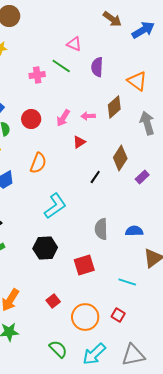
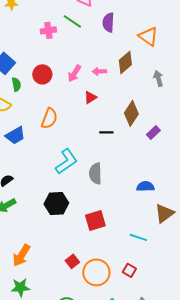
gray arrow: (147, 123) -> (158, 78), size x0.7
black line: (95, 177) -> (106, 132), turned 56
gray semicircle: (101, 229) -> (95, 173), moved
red square: (53, 301) -> (72, 261), moved

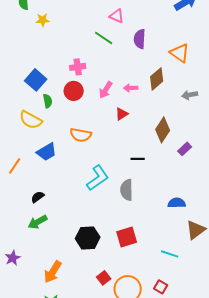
pink cross: (48, 30) -> (78, 67), moved
gray arrow: (158, 78) -> (190, 95), turned -84
orange semicircle: (49, 118) -> (81, 135), turned 80
black line: (106, 132) -> (138, 159), moved
black hexagon: (56, 203) -> (88, 238), moved

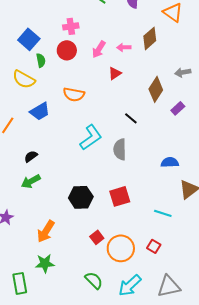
gray arrow: (190, 95) -> (183, 72), moved
black line: (138, 159) -> (131, 118), turned 40

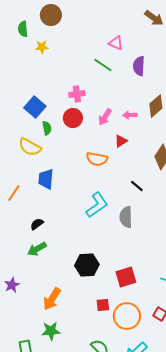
orange semicircle: (74, 94) -> (97, 159), moved
blue trapezoid: (40, 111) -> (46, 179), turned 125
red square: (120, 196) -> (126, 277), moved
red square: (97, 237) -> (103, 305), turned 32

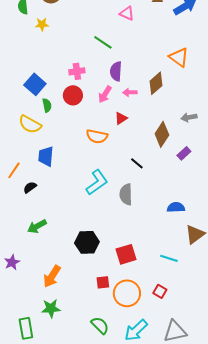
pink triangle: (116, 43) -> (127, 13), moved
purple semicircle: (139, 66) -> (116, 71), moved
black semicircle: (37, 224) -> (30, 187), moved

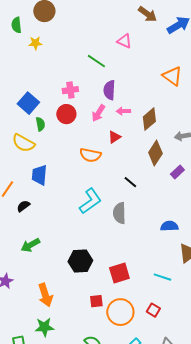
pink triangle: (127, 13) -> (124, 41), moved
brown diamond: (156, 83) -> (149, 119), moved
orange arrow: (52, 276) -> (45, 295), turned -50

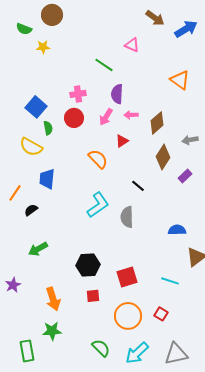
green semicircle: (16, 25) -> (24, 29), turned -63
orange semicircle: (90, 155) -> (98, 159), turned -145
red square: (96, 301) -> (93, 296), moved

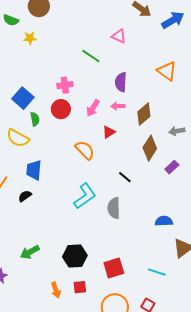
purple semicircle: (117, 94) -> (121, 82), moved
black semicircle: (31, 210) -> (25, 196), moved
green arrow: (38, 249) -> (30, 252), moved
orange arrow: (53, 299) -> (56, 290), moved, size x0.7

